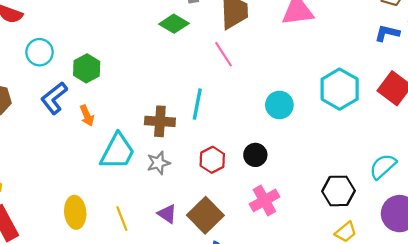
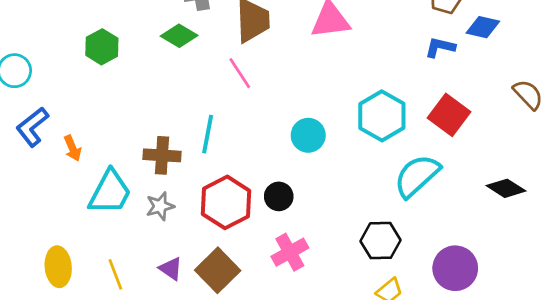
green hexagon: (87, 68) -> (102, 47), moved
red hexagon: (212, 160) -> (226, 202), size x1.6
cyan semicircle: (383, 166) -> (417, 176), moved, size x1.4

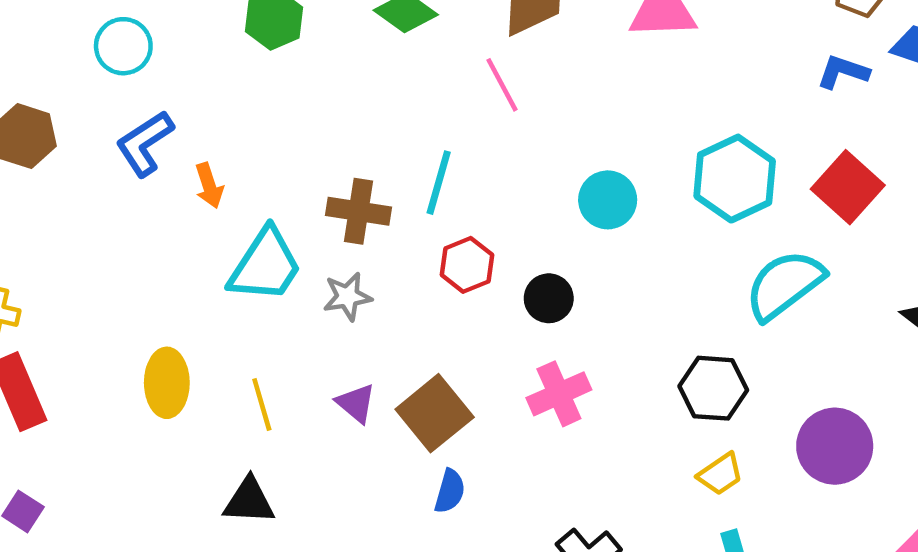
red hexagon: (226, 202) -> (467, 265), moved, size x0.6

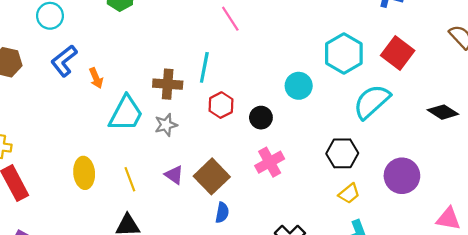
cyan circle: (608, 200) -> (299, 86), moved

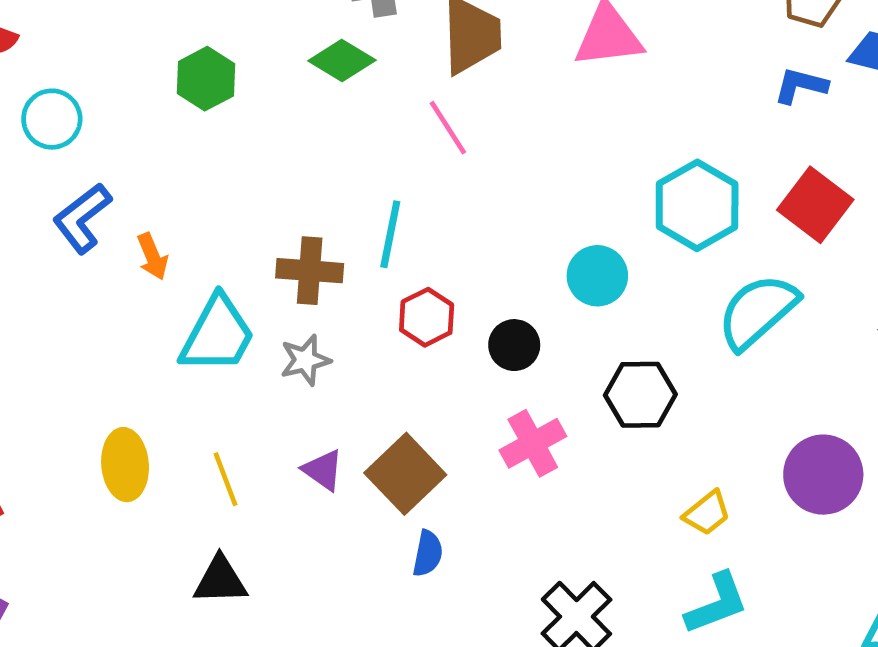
black hexagon: (342, 153) -> (640, 395), moved

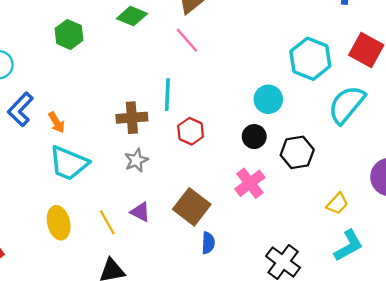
cyan trapezoid: (217, 335) -> (69, 163), moved, turned 93
black circle: (514, 345) -> (254, 137), moved
purple triangle: (323, 470) -> (140, 212), moved

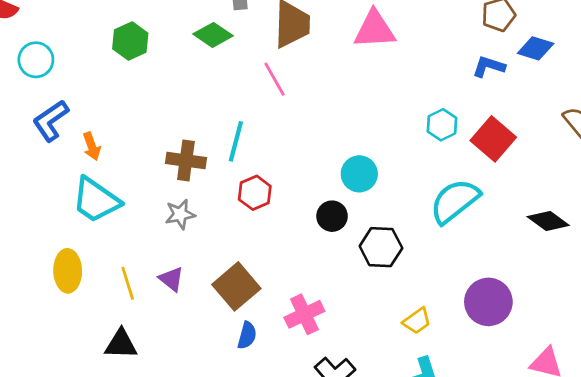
cyan hexagon: (310, 59) -> (442, 125), moved, size x0.6
pink cross: (250, 183) -> (304, 314), moved

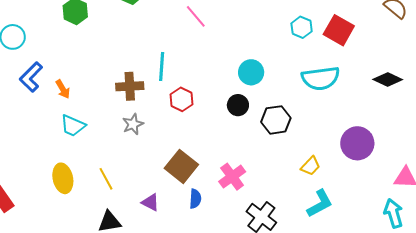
pink line: (274, 79) -> (196, 16), moved
cyan trapezoid: (96, 200) -> (73, 126), size x0.7
cyan semicircle: (455, 201) -> (321, 78), turned -138
purple triangle: (171, 279) -> (150, 202), moved

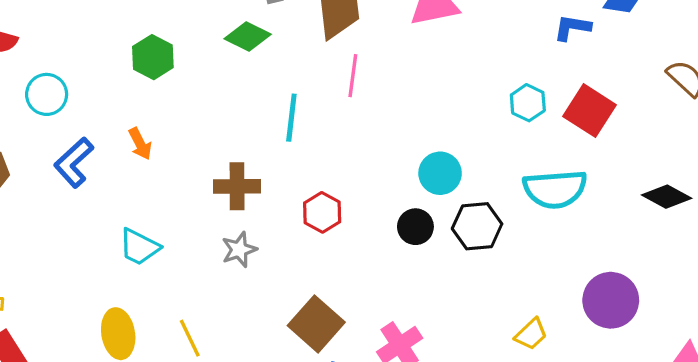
pink line: (196, 16) -> (353, 76), turned 45
cyan line: (162, 66) -> (291, 118), moved
orange arrow: (63, 89) -> (140, 144), moved
black hexagon: (276, 120) -> (477, 226), moved

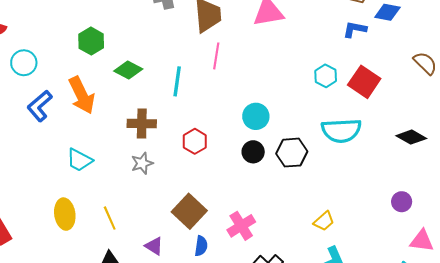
green diamond: (248, 36) -> (128, 70), moved
orange arrow: (140, 144) -> (82, 95), size x1.8
cyan circle: (440, 173) -> (256, 116), moved
purple circle: (611, 300) -> (402, 202), moved, size x0.6

